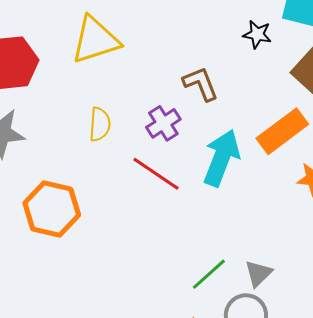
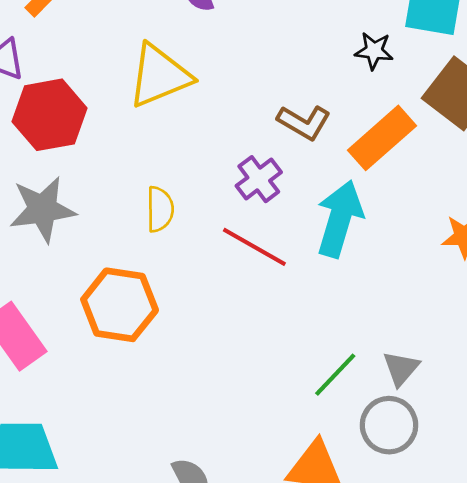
brown L-shape: (201, 84) -> (304, 122), turned 147
yellow semicircle: (100, 124) -> (160, 209), moved
orange rectangle: (282, 131) -> (382, 138), moved

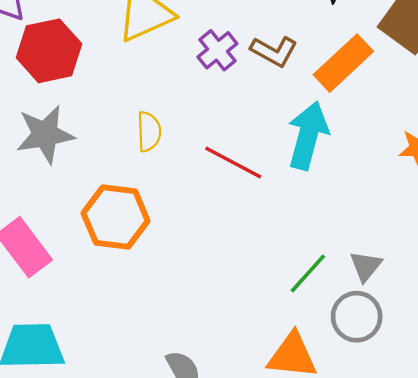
purple cross: (259, 179) -> (217, 50), moved

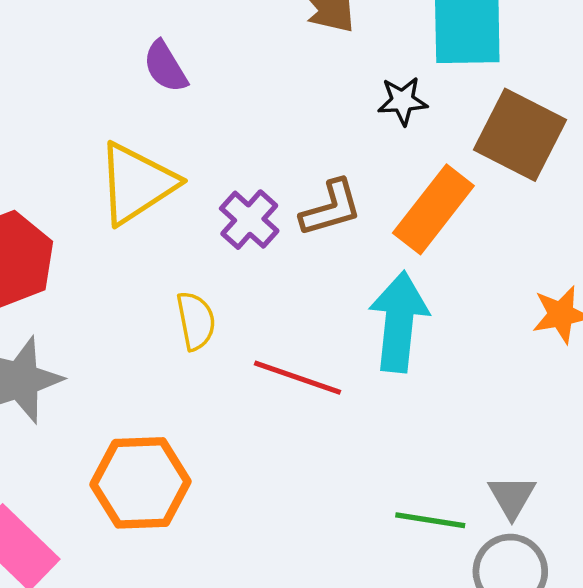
brown L-shape: (274, 51) -> (331, 208), turned -36
yellow semicircle: (149, 132) -> (196, 321), moved
green line: (308, 273) -> (430, 520), turned 66

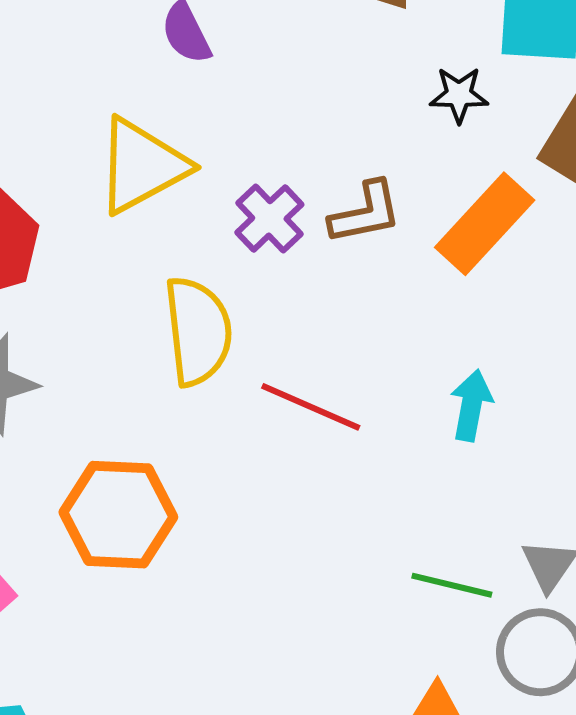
yellow semicircle: (196, 321) -> (198, 331), size x1.6
cyan arrow: (399, 322) -> (471, 405), moved, size x0.6

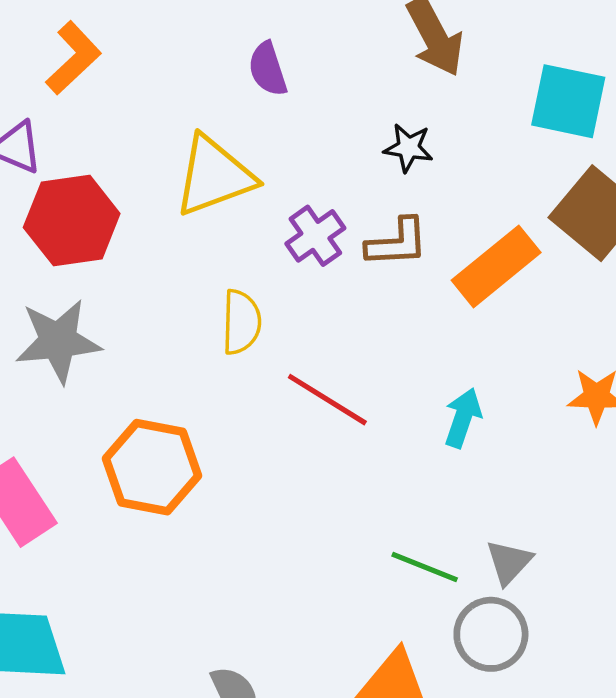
black star: (459, 95) -> (408, 148), moved
yellow semicircle: (198, 331) -> (241, 322), size x0.7

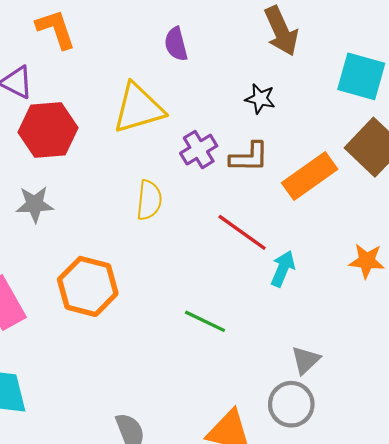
orange L-shape: (73, 58) -> (56, 29), turned -69
gray star: (58, 341) -> (35, 204), size x0.7
red line: (327, 400) -> (242, 232), moved
green line: (425, 567) -> (205, 321), moved

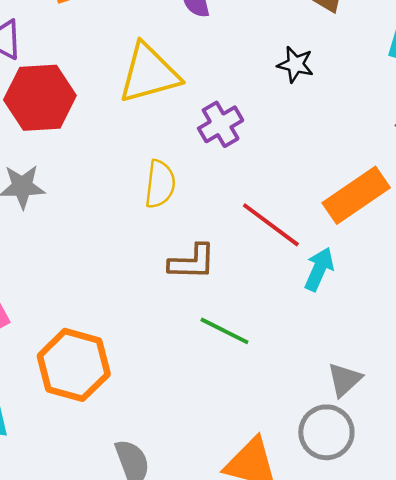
brown L-shape: (249, 157) -> (192, 262), moved
orange rectangle: (310, 176) -> (356, 195), moved
orange hexagon: (88, 286) -> (74, 365), moved

